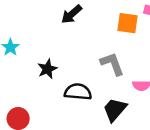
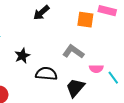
gray L-shape: (112, 64) -> (73, 52), turned -35

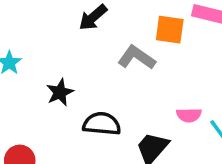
gray L-shape: (73, 52) -> (137, 57), moved

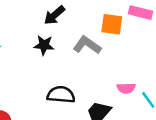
black star: (60, 92) -> (44, 45), moved, turned 30

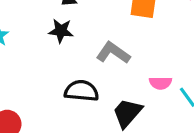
gray L-shape: (87, 45) -> (113, 53), moved

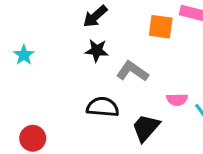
black star: (61, 31) -> (97, 50), moved

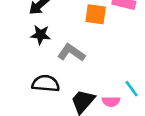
pink semicircle: (177, 100) -> (111, 101), moved

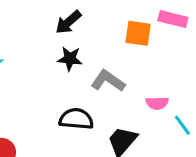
pink semicircle: (111, 101) -> (157, 103), moved

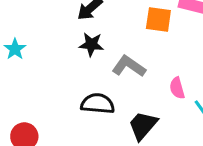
pink semicircle: (157, 103) -> (177, 88), turned 75

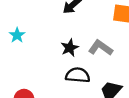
black star: (91, 44) -> (70, 48), moved, turned -30

